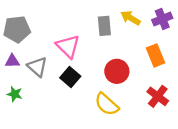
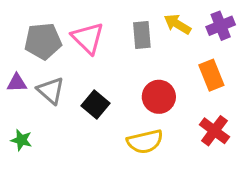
gray pentagon: (17, 29) -> (43, 41), moved
pink triangle: (68, 46) -> (88, 38), moved
green star: (15, 94) -> (21, 140), moved
yellow semicircle: (107, 104) -> (145, 142), turned -55

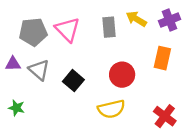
orange rectangle: (211, 75) -> (162, 58), turned 35
red cross: (214, 131) -> (165, 116), moved

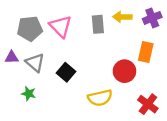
yellow arrow: (136, 19) -> (122, 17), turned -30
red circle: (122, 75) -> (124, 71), moved
green star: (17, 108) -> (29, 94), moved

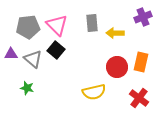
yellow arrow: (122, 17) -> (115, 33), moved
orange rectangle: (146, 52) -> (141, 62), moved
black square: (66, 72) -> (56, 50), moved

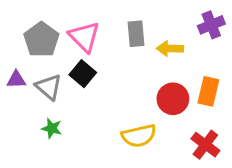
gray pentagon: (28, 27) -> (41, 40), turned -30
green star: (27, 88) -> (52, 128), moved

